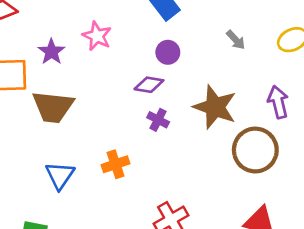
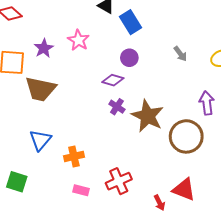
brown star: (215, 107) -> (148, 116), moved
orange cross: (116, 164) -> (74, 156), moved

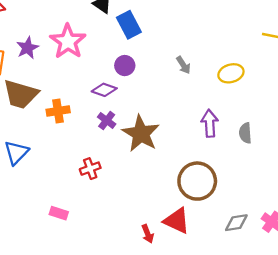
pink star: (78, 40) -> (68, 41), size x1.4
brown circle: (186, 136) -> (197, 181), moved
orange cross: (74, 156) -> (58, 111), moved
red cross: (119, 181) -> (90, 169), moved, size x0.7

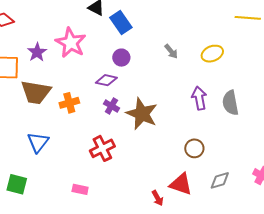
gray semicircle: (245, 133) -> (230, 103), size x1.4
red cross: (90, 169) -> (102, 148), size x1.4
brown circle: (197, 181) -> (194, 148), size x0.6
gray diamond: (236, 223) -> (220, 180), moved

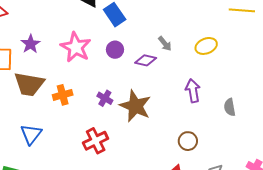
pink star: (71, 43) -> (76, 47), moved
purple diamond: (106, 80) -> (146, 60), moved
gray semicircle: (230, 103) -> (230, 107), moved, size x0.7

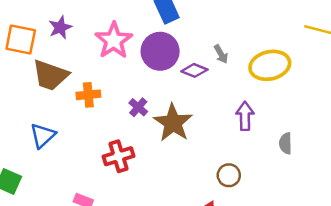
yellow ellipse: (206, 46) -> (270, 65), size x1.5
purple circle: (115, 50) -> (160, 51), size x1.8

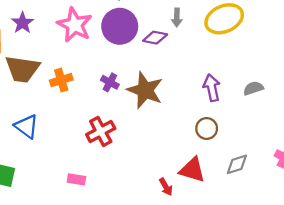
gray arrow: (221, 54) -> (177, 18), turned 42
purple arrow: (245, 116) -> (212, 88), moved
blue triangle: (43, 136) -> (26, 126), turned -30
gray semicircle: (286, 143) -> (253, 88), turned 84

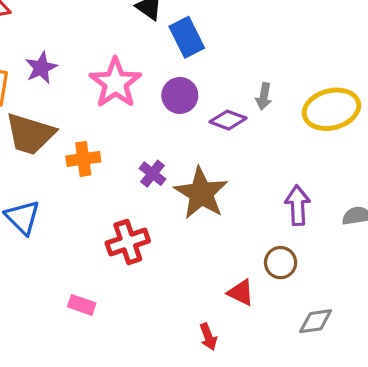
purple circle: (120, 26) -> (180, 95), size x0.7
red triangle: (192, 170) -> (241, 293), moved, size x0.7

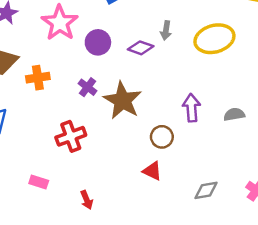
purple circle: (180, 95) -> (98, 42), moved
brown circle: (281, 263) -> (162, 137), moved
red arrow: (208, 337) -> (87, 200), moved

